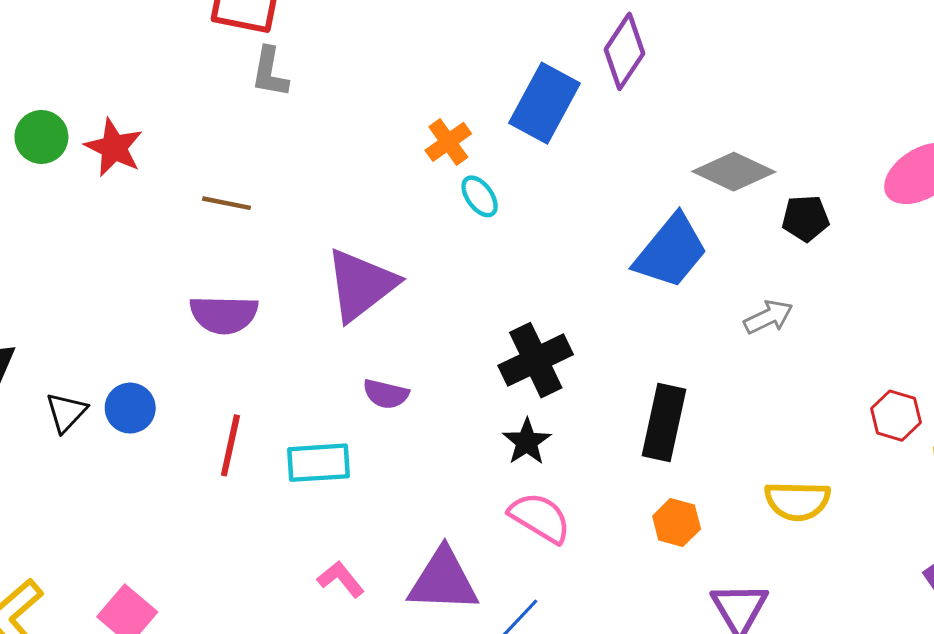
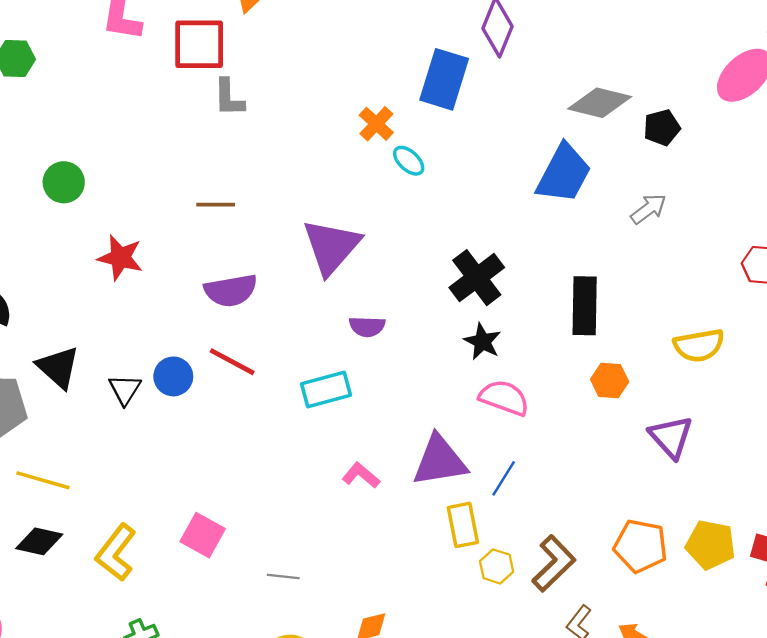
red star: (114, 148) -> (120, 258), moved
red line: (230, 445) -> (232, 362), moved, turned -63

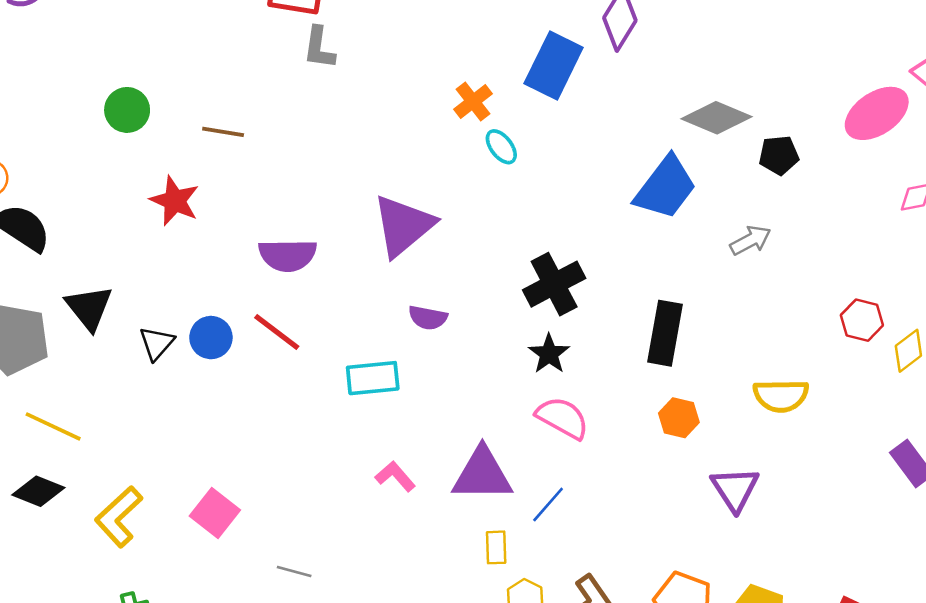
brown line: (216, 205) -> (223, 132), moved
yellow rectangle: (463, 525) -> (496, 547), size x0.7

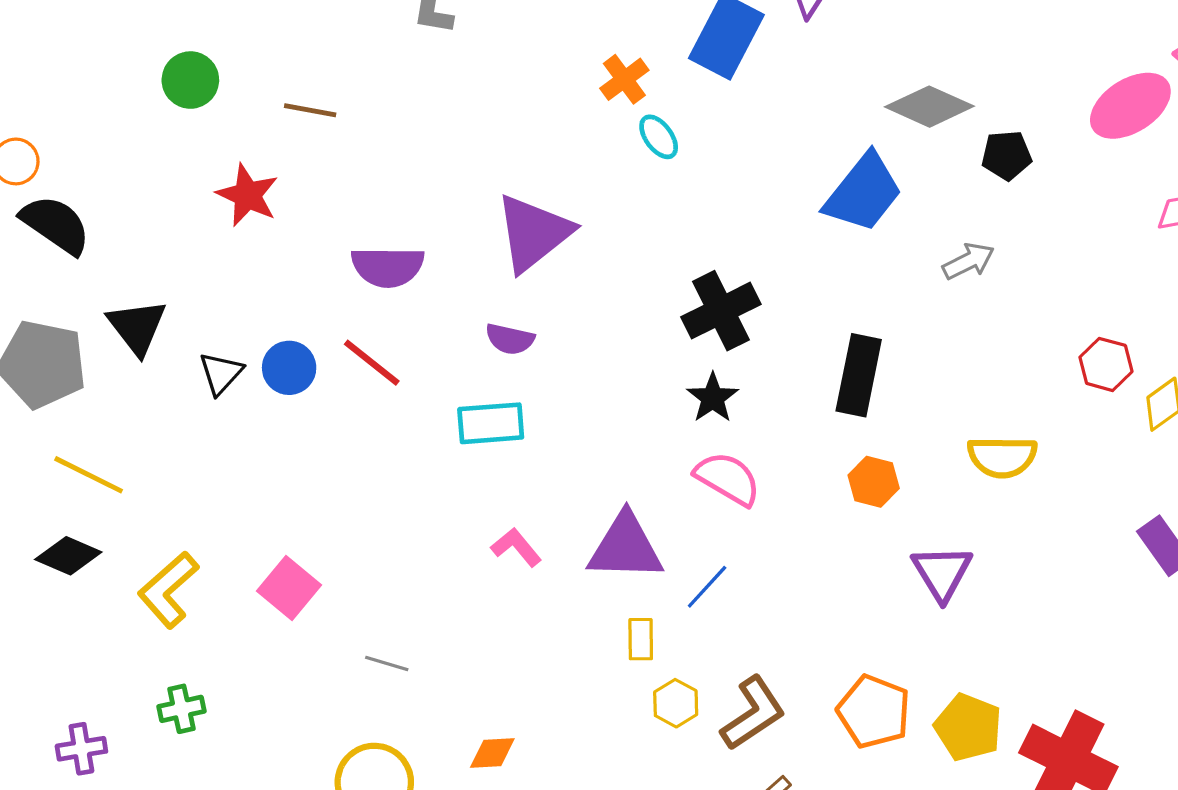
purple semicircle: (428, 318) -> (510, 339), moved

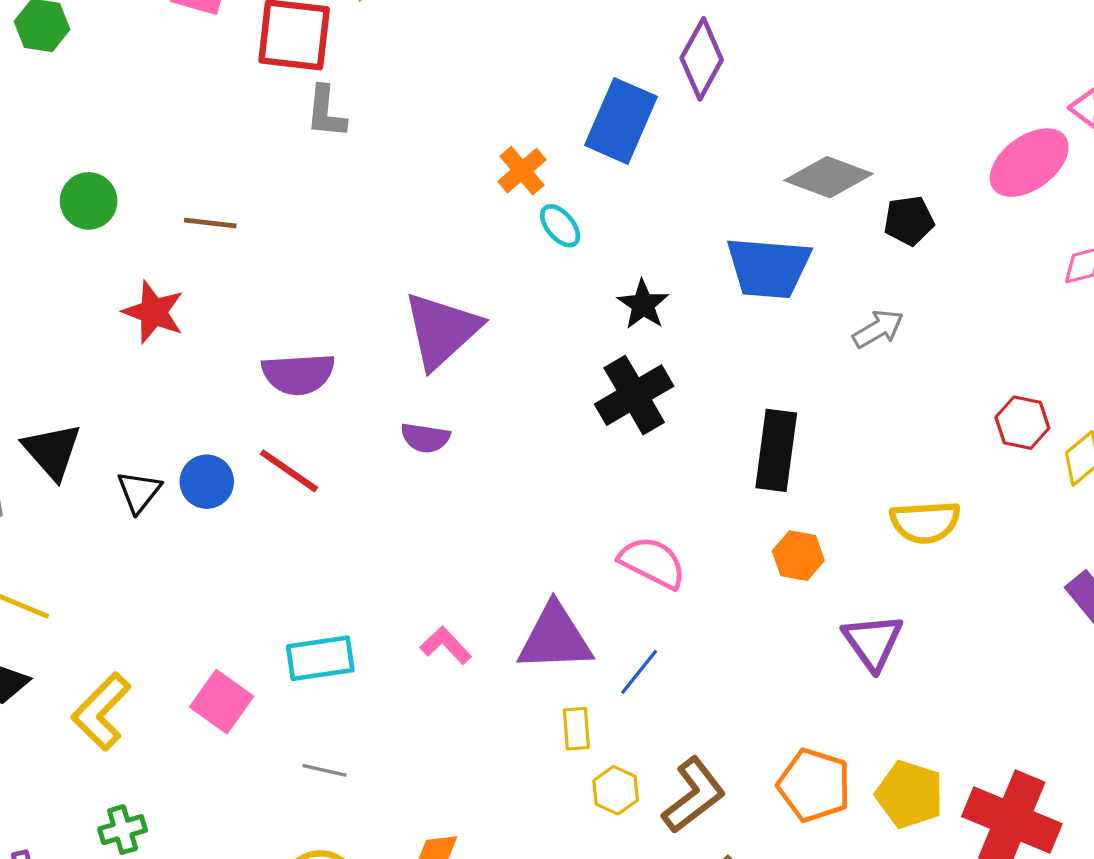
blue trapezoid: (863, 193) -> (768, 268), turned 60
black star: (713, 398) -> (643, 305), moved
cyan rectangle: (491, 423) -> (320, 658), moved

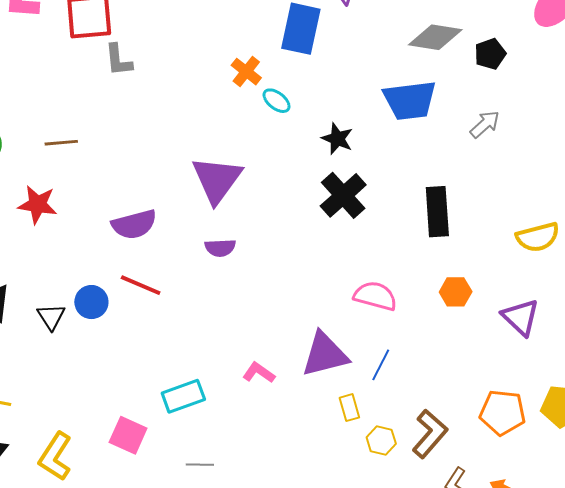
orange hexagon: (798, 556) -> (456, 292), moved

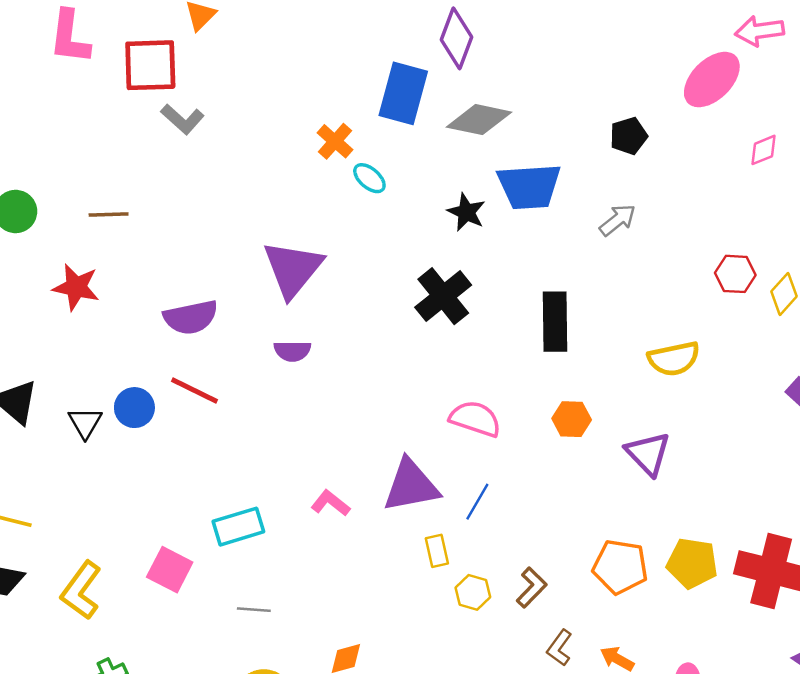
gray diamond: (435, 37) -> (479, 120), moved
gray L-shape: (118, 60) -> (183, 119), turned -45
black star: (337, 139) -> (466, 212), moved
brown L-shape: (430, 434) -> (532, 588), size x0.7

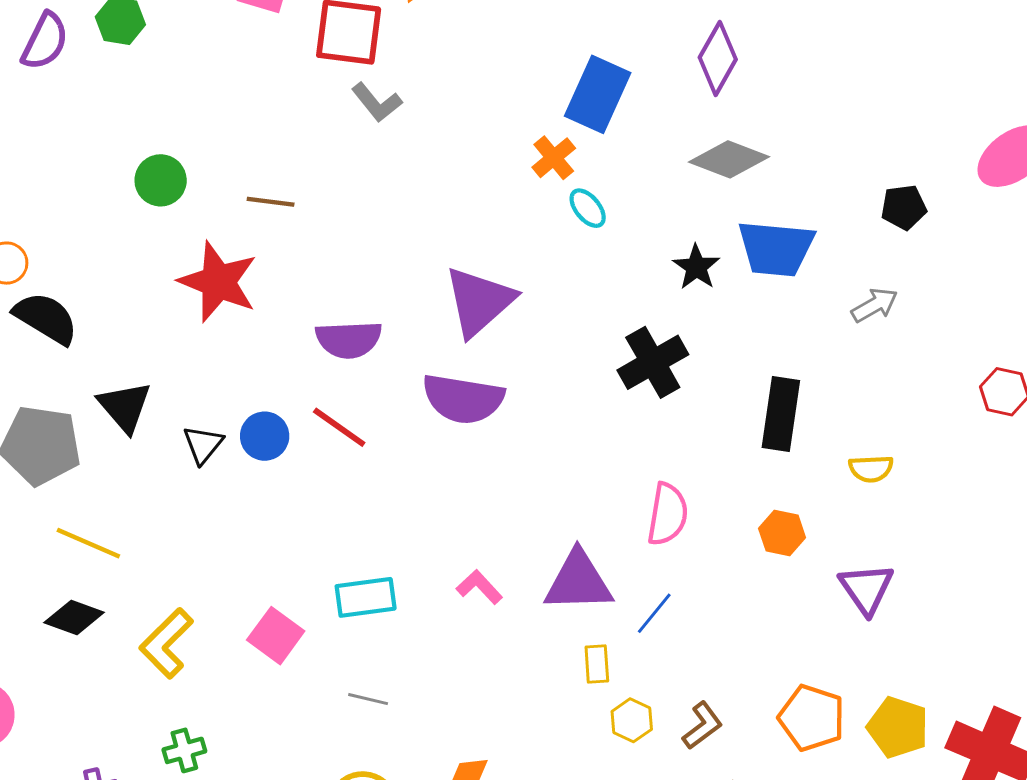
blue rectangle: (403, 93) -> (598, 94), moved
red star: (76, 287) -> (218, 282), size x1.4
purple semicircle: (292, 351) -> (463, 399), size x1.8
yellow semicircle: (674, 359) -> (871, 469), moved, size x0.7
pink semicircle: (475, 419) -> (668, 514), turned 72

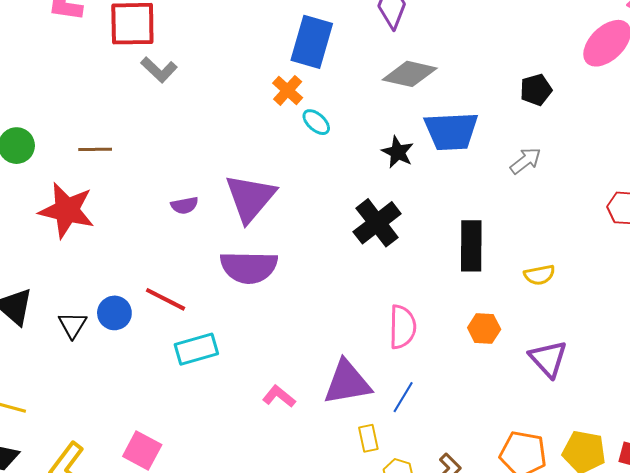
purple semicircle: (349, 339) -> (184, 205), moved, size x0.6
cyan rectangle: (366, 597) -> (196, 349), moved

